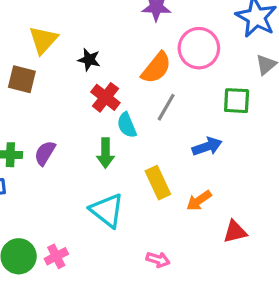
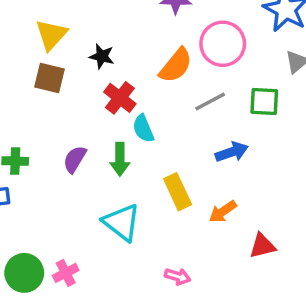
brown square: (22, 79) -> (49, 78), moved
gray line: (166, 107) -> (210, 101), moved, turned 32
purple semicircle: (45, 153) -> (75, 159), moved

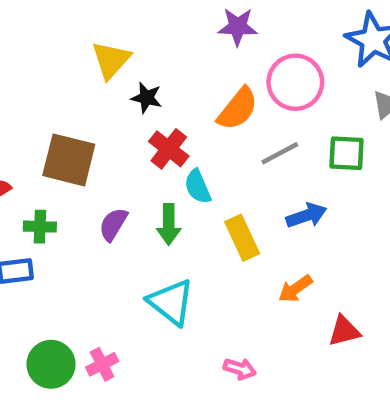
yellow triangle: (51, 35) -> (111, 60), moved
brown square: (49, 78) -> (69, 160), moved, size x1.4
yellow rectangle: (178, 192) -> (242, 238), moved

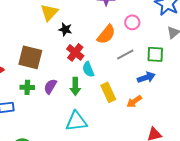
pink circle: (295, 82) -> (132, 22), size x0.6
blue arrow: (306, 215) -> (146, 77), moved
green cross: (40, 227) -> (27, 87), moved
orange arrow: (295, 289) -> (134, 101), moved
cyan triangle: (171, 302) -> (76, 121), turned -45

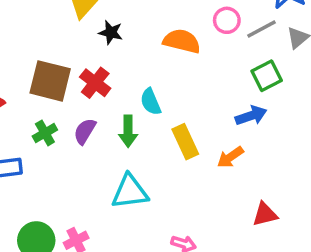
orange semicircle: (106, 34) -> (182, 41), turned -115
red cross: (75, 52) -> (95, 83), moved
gray line: (125, 54) -> (261, 29), moved
green square: (155, 54) -> (267, 76), turned -30
green cross: (27, 87) -> (45, 133), turned -32

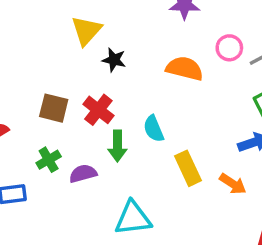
brown square: (50, 81) -> (54, 108), size x0.7
purple semicircle: (85, 131) -> (83, 173), moved, turned 44
green arrow: (128, 131) -> (117, 146), moved
orange arrow: (230, 157) -> (233, 184), turned -112

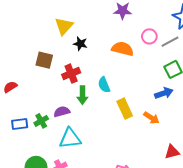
brown square: (54, 108) -> (44, 60), moved
red cross: (98, 110) -> (71, 74), turned 30
green cross: (49, 160) -> (41, 121), moved
cyan triangle: (133, 218) -> (70, 138), moved

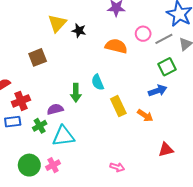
black star: (80, 44) -> (79, 31), moved
brown square: (44, 60) -> (38, 57), turned -36
red cross: (71, 74) -> (21, 101), moved
green cross: (41, 121) -> (40, 126), moved

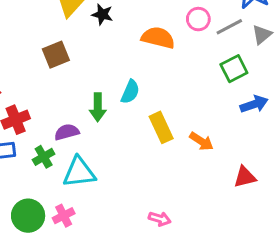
brown square: (38, 57) -> (56, 55), moved
cyan semicircle: (98, 82) -> (130, 92), turned -133
blue arrow: (158, 91) -> (254, 104), moved
red triangle: (166, 150) -> (245, 177), moved

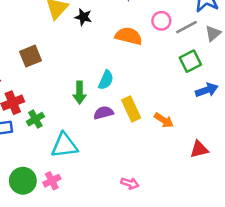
brown square: (56, 55) -> (30, 56), moved
purple semicircle: (67, 132) -> (103, 113), moved
green cross: (44, 157) -> (35, 119), moved

